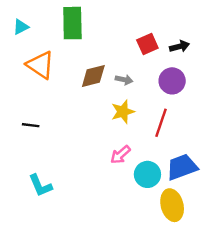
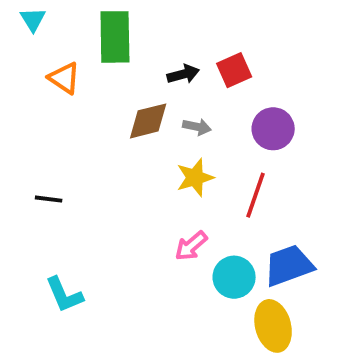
cyan triangle: (21, 27) -> (33, 19), moved, turned -35
black arrow: (179, 46) -> (183, 74), moved
orange triangle: (40, 65) -> (64, 78), moved, size x0.7

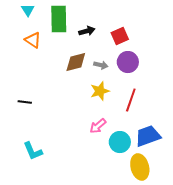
cyan triangle: (33, 19) -> (28, 10), moved
black arrow: (183, 74) -> (87, 31), moved
purple circle: (273, 129) -> (128, 62), moved

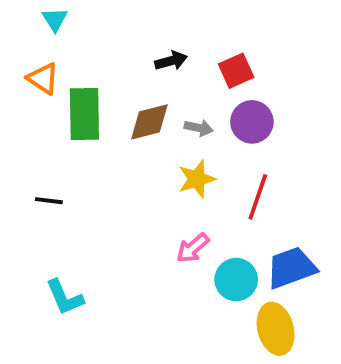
green rectangle: (59, 19) -> (84, 114), moved
orange triangle: (33, 40) -> (43, 79), moved

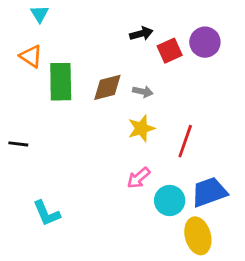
black arrow: (171, 61) -> (141, 34), moved
purple circle: (252, 122) -> (205, 42), moved
black line: (49, 201) -> (18, 144), moved

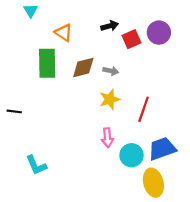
orange triangle: (31, 56) -> (64, 33), moved
pink arrow: (138, 178) -> (107, 138), turned -54

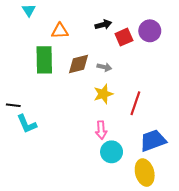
orange triangle: (64, 33) -> (60, 31), turned -36
cyan circle: (132, 155) -> (112, 152), moved
cyan L-shape: (36, 165) -> (27, 124), moved

